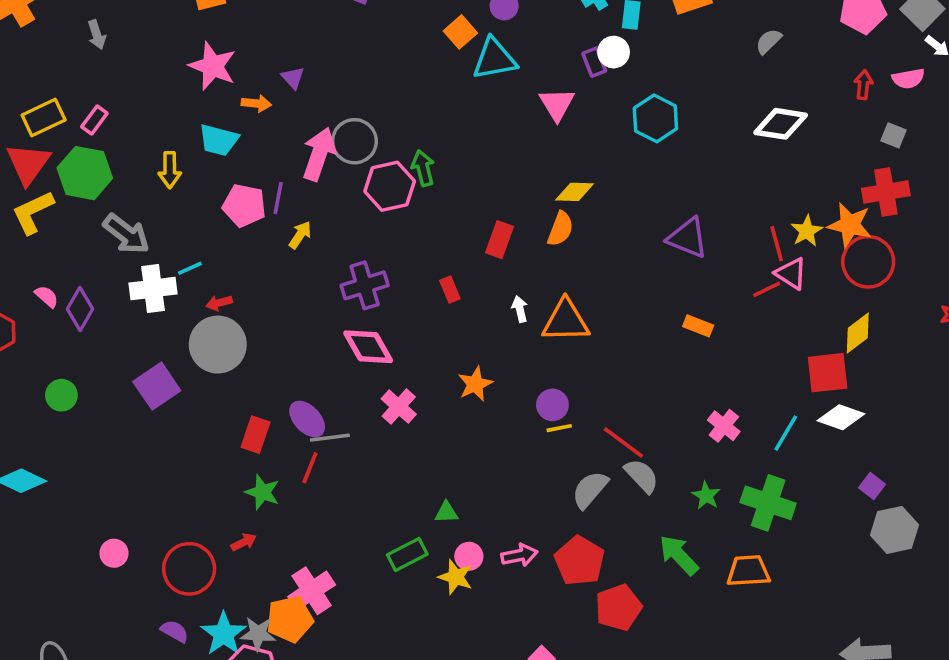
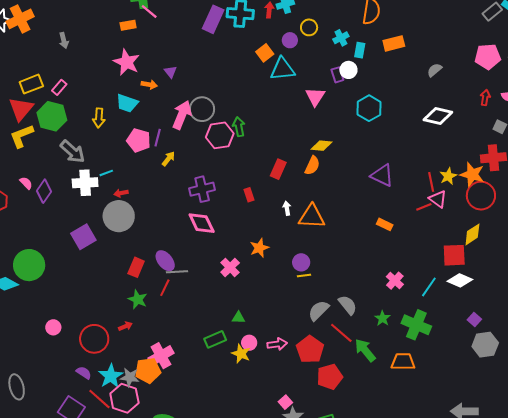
green circle: (61, 395) -> (29, 265), moved, size x1.8
pink cross: (399, 407) -> (230, 268), moved
red line: (623, 442) -> (341, 333), moved

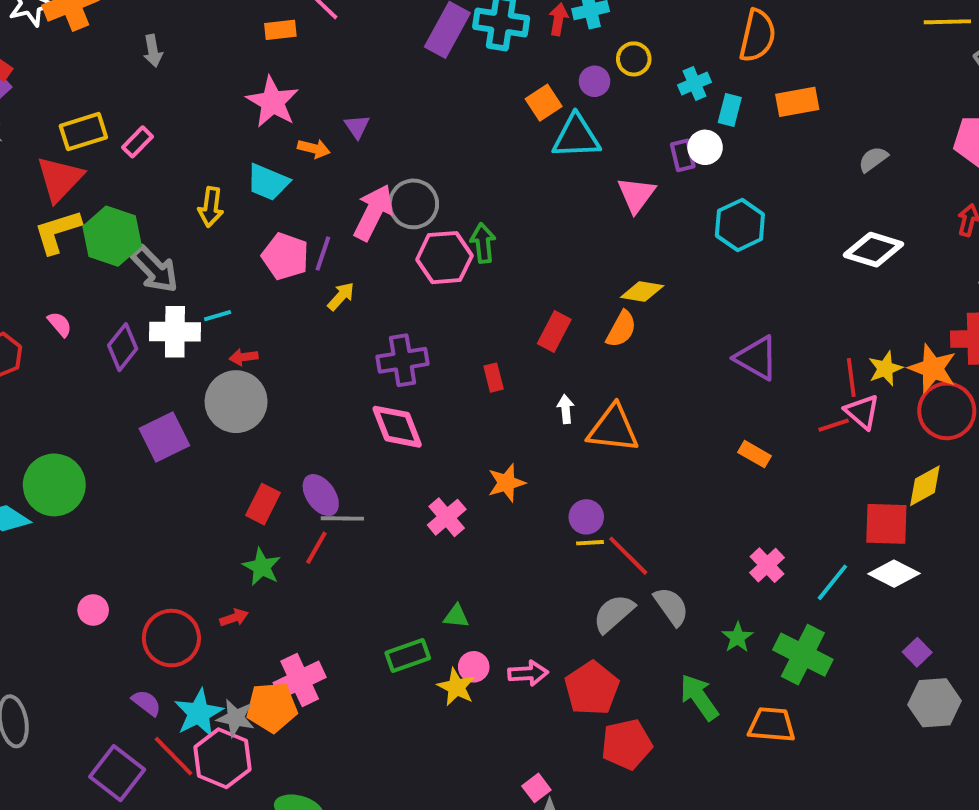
green hexagon: (52, 116) -> (112, 236), moved
purple diamond: (44, 191) -> (123, 347), moved
red line: (341, 333) -> (628, 556), moved

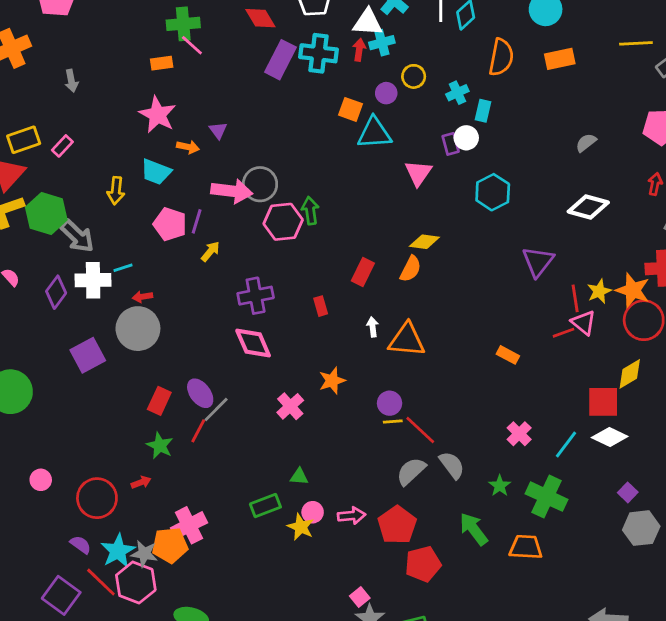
orange rectangle: (797, 102) -> (560, 59), moved
orange square: (544, 103) -> (350, 109), turned -35
pink arrow: (373, 212) -> (232, 191), turned 72
purple triangle: (757, 358) -> (538, 262), moved, turned 40
gray line: (342, 518) -> (216, 409), turned -44

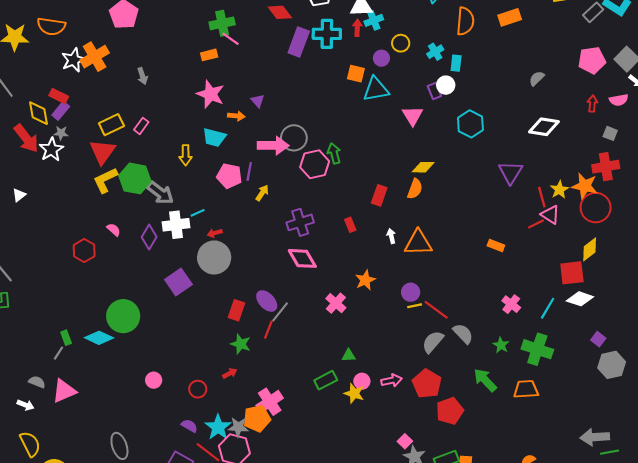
red circle: (97, 498) -> (198, 389), size x0.6

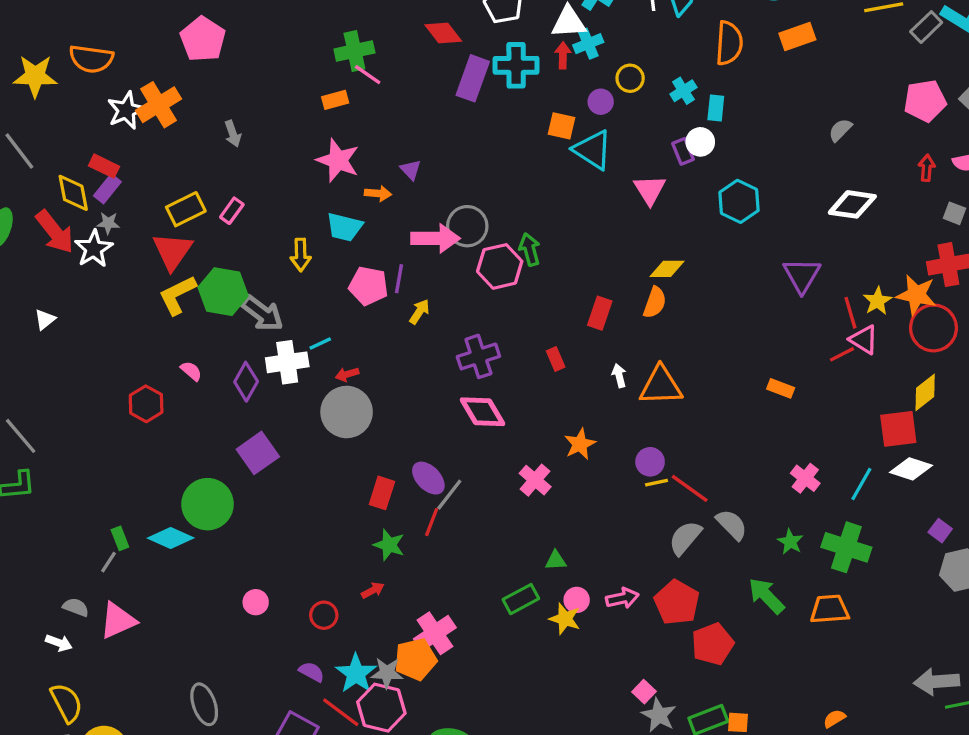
cyan triangle: (376, 89) -> (593, 150), turned 44
purple square: (178, 282) -> (258, 453), moved

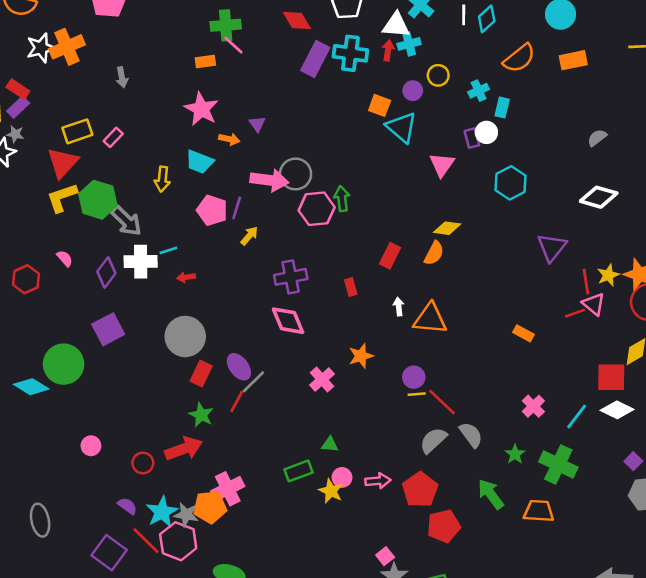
orange semicircle: (729, 43) -> (519, 58), turned 40
gray circle: (347, 412) -> (185, 336), moved
red arrow: (373, 590) -> (184, 449), size x2.0

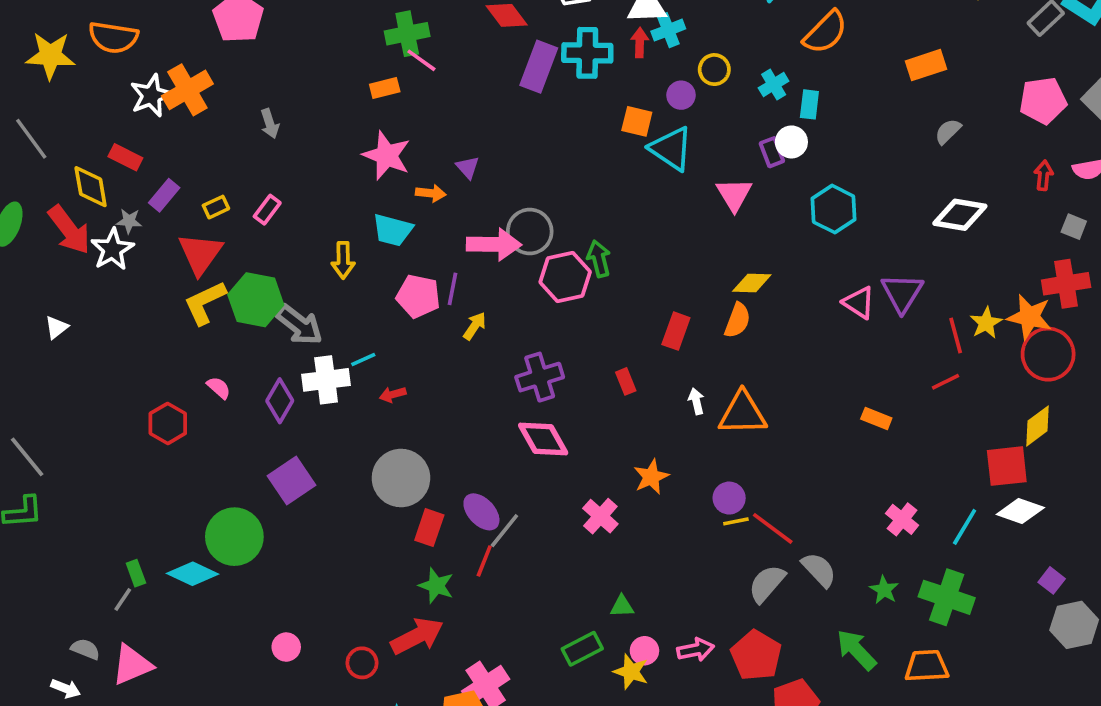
orange rectangle: (573, 60) -> (926, 65), moved
purple rectangle: (18, 107) -> (164, 195), moved
yellow rectangle: (77, 131) -> (216, 207), size x0.6
pink triangle: (594, 304) -> (859, 303), moved

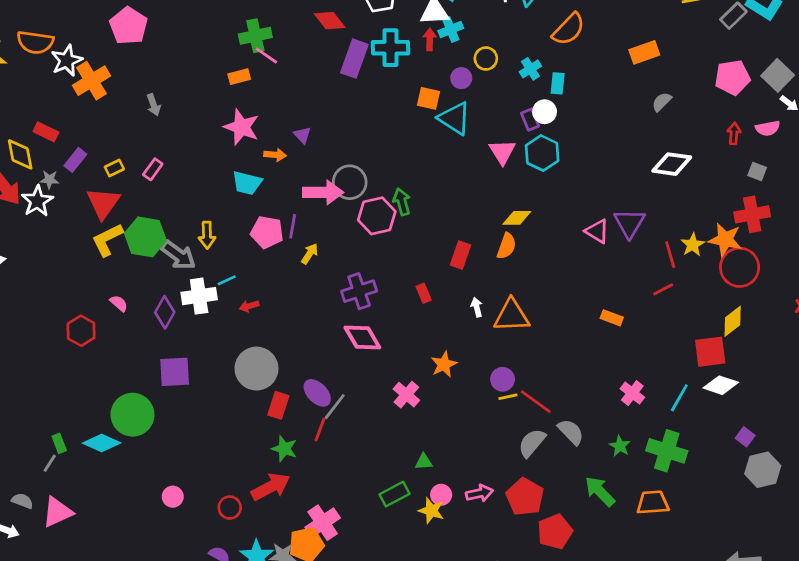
white star: (151, 96) -> (67, 61), moved
cyan hexagon: (834, 209) -> (542, 153), moved
yellow arrow: (343, 260) -> (207, 235), moved
purple square: (292, 480) -> (175, 372), turned 32

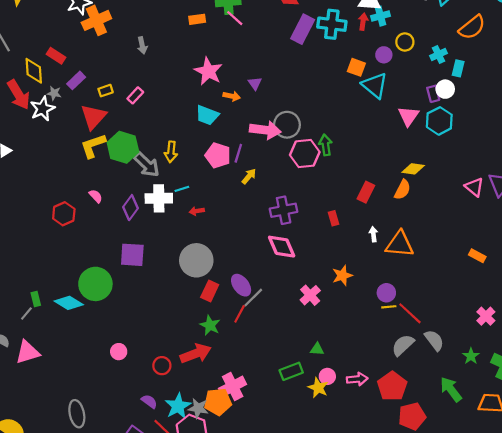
orange rectangle: (239, 77) -> (197, 19), moved

